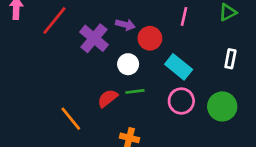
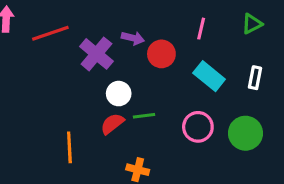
red line: (54, 21) -> (50, 33), turned 32
white circle: (128, 64) -> (119, 94), moved
cyan rectangle: (179, 67) -> (209, 76), moved
orange line: (71, 119) -> (69, 147), turned 36

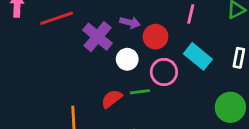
white circle: (119, 94) -> (127, 59), moved
pink circle: (198, 127) -> (164, 72), moved

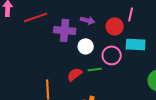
purple cross: (98, 37) -> (65, 30), turned -35
red circle: (155, 37) -> (115, 26), moved
cyan rectangle: (198, 56) -> (136, 44), turned -36

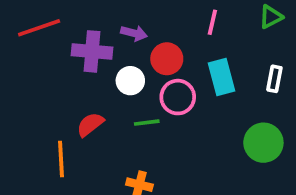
red circle: (115, 26) -> (167, 59), moved
cyan rectangle: (136, 44) -> (222, 77), turned 72
red semicircle: (75, 74) -> (90, 124), moved

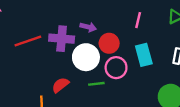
red line: (39, 28) -> (28, 41), moved
white circle: (130, 81) -> (86, 57), size x1.5

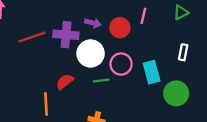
red circle: (109, 43) -> (120, 28), moved
cyan rectangle: (144, 55) -> (152, 72), moved

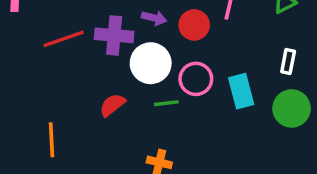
green circle: (176, 93) -> (292, 108), moved
orange line: (46, 104) -> (51, 140), moved

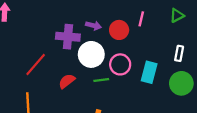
red line: (64, 39) -> (36, 64), moved, turned -30
cyan rectangle: (241, 91) -> (149, 72), turned 30

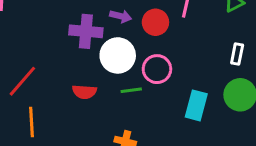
red line: (36, 64) -> (22, 81), moved
cyan rectangle: (149, 72) -> (196, 105), moved
red semicircle: (67, 81) -> (84, 92), turned -138

